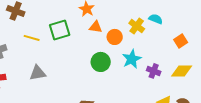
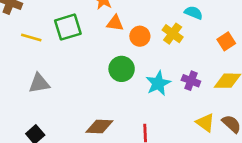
yellow cross: (137, 26) -> (173, 34), moved
cyan star: (132, 59) -> (158, 83), moved

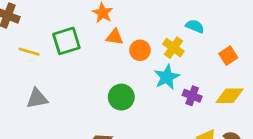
green circle: (122, 69) -> (121, 97), moved
cyan star: (158, 83) -> (167, 77), moved

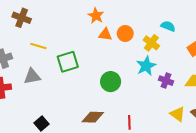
green square: (66, 41) -> (68, 62), moved
orange circle: (140, 50) -> (125, 33), moved
gray triangle: (37, 98) -> (32, 76), moved

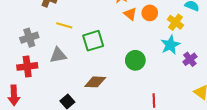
orange triangle: (105, 35) -> (130, 14), turned 32
purple cross: (166, 81) -> (190, 59), turned 32
brown diamond: (93, 117) -> (95, 82), moved

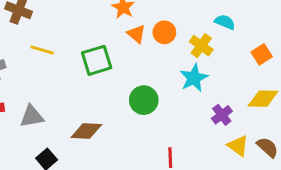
green square: (93, 41) -> (97, 60), moved
gray triangle: (58, 55) -> (32, 116), moved
purple cross: (190, 59) -> (222, 115), moved

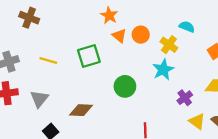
yellow line: (42, 50) -> (48, 60), moved
gray triangle: (32, 116) -> (39, 99), turned -42

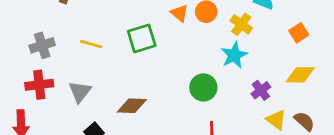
green circle: (125, 86) -> (203, 87), moved

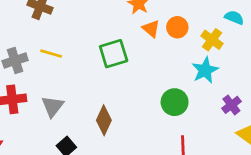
yellow line: (91, 44) -> (51, 54), moved
brown diamond: (132, 106) -> (104, 120), turned -68

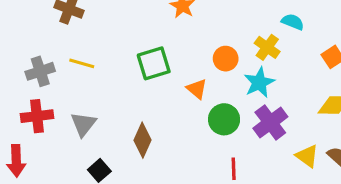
orange circle: (177, 27) -> (226, 59), moved
orange triangle: (151, 29) -> (197, 89), moved
purple cross: (231, 105) -> (270, 123), moved, size x1.5

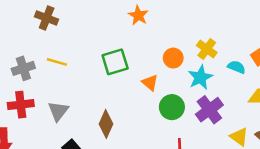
cyan semicircle: (293, 22) -> (236, 67), moved

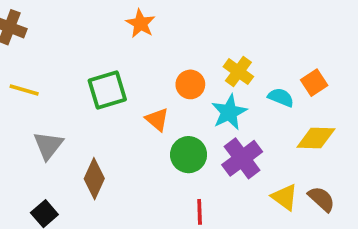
gray triangle: (58, 111) -> (48, 145), moved

